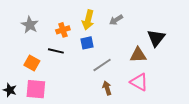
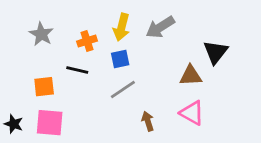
gray arrow: (116, 20) -> (160, 27), size x1.5
orange square: (32, 63) -> (44, 87), turned -35
gray line: (102, 65) -> (123, 89), moved

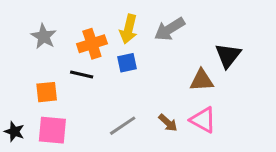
orange cross: (87, 41) -> (92, 44), size x1.4
gray line: (123, 89) -> (123, 126), moved
brown arrow: (148, 121) -> (168, 123), moved, turned 150

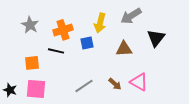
yellow arrow: (128, 29) -> (100, 23), moved
gray arrow: (169, 29) -> (131, 16), moved
brown triangle: (202, 80) -> (124, 49), moved

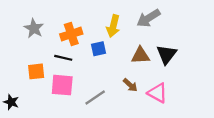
black triangle: (156, 38) -> (167, 54), moved
brown arrow: (115, 84) -> (130, 85), moved
pink square: (36, 89) -> (62, 85), moved

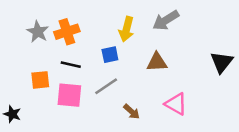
orange cross: (71, 34) -> (67, 32), moved
black triangle: (167, 54) -> (222, 62), moved
brown arrow: (130, 85) -> (132, 112), moved
gray line: (95, 98) -> (106, 86), moved

